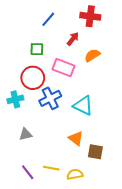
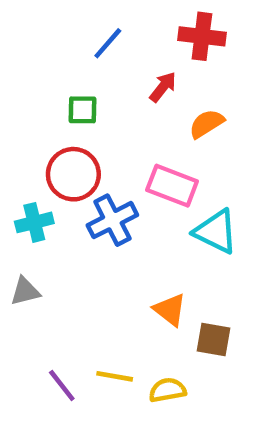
pink rectangle: (64, 68) -> (172, 186), moved
cyan triangle: (83, 106) -> (216, 232), moved
gray triangle: (26, 134) -> (25, 291), moved

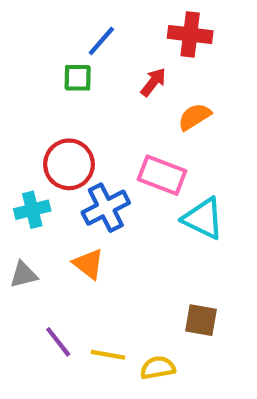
green square: (83, 110) -> (78, 78), moved
orange triangle: (170, 310) -> (88, 264), moved
purple line: (62, 385) -> (58, 342), moved

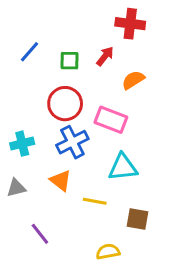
blue line: (101, 41) -> (30, 52), moved
green square: (78, 78) -> (69, 61), moved
red circle: (69, 164) -> (65, 104), moved
cyan triangle: (203, 218) -> (123, 167), moved, turned -32
yellow line: (108, 355) -> (95, 201), moved

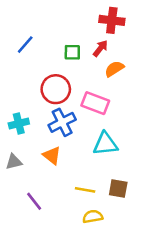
red arrow: (105, 56) -> (100, 48), moved
green square: (69, 61) -> (72, 52), moved
yellow line: (95, 201) -> (85, 190), moved

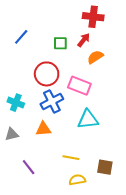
cyan cross: (19, 124) -> (16, 103), turned 35
orange triangle: (52, 155) -> (43, 129), turned -42
brown square: (118, 189) -> (105, 167), moved

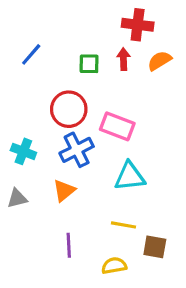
red arrow: (84, 40) -> (123, 59), turned -40
orange semicircle: (95, 57) -> (159, 61), moved
orange triangle: (43, 129) -> (64, 191), turned -35
yellow line: (71, 158) -> (123, 225), moved
purple line: (29, 167) -> (69, 245), moved, turned 35

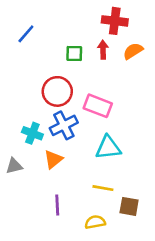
blue line: (31, 54) -> (26, 34), moved
cyan cross: (23, 151) -> (32, 133), moved

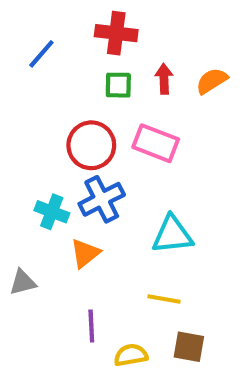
red cross: (115, 21) -> (116, 33), moved
pink rectangle: (98, 106) -> (156, 143), moved
gray triangle: (14, 166) -> (23, 282), moved
brown square: (129, 206) -> (189, 347), moved
yellow semicircle: (95, 222) -> (131, 355), moved

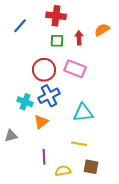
orange semicircle: (212, 81) -> (102, 30), moved

